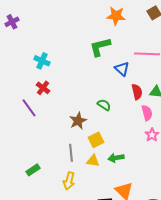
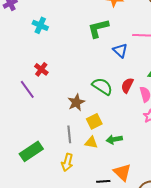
cyan cross: (42, 61) -> (40, 25), moved
red semicircle: (137, 92) -> (127, 85), moved, turned -140
green semicircle: (104, 105) -> (102, 86), size x1.5
green rectangle: (33, 170) -> (31, 151), size x1.6

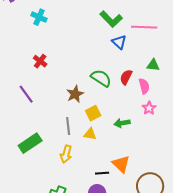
green L-shape: (98, 28) -> (111, 19), moved, turned -120
purple line: (27, 89) -> (26, 94), moved
green arrow: (114, 139) -> (122, 123), moved

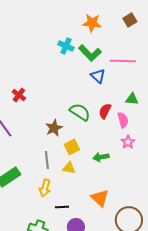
cyan cross: (39, 17) -> (66, 46), moved
black line: (102, 173) -> (62, 207), moved

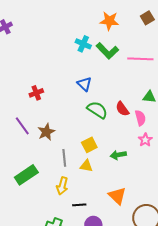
blue triangle: (98, 76) -> (84, 84), moved
red cross: (19, 95) -> (36, 93), turned 32
red semicircle: (105, 111) -> (122, 109), turned -63
brown star: (54, 128) -> (46, 132), moved

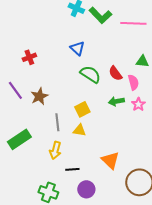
green arrow: (118, 155) -> (116, 101), moved

